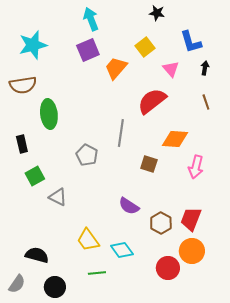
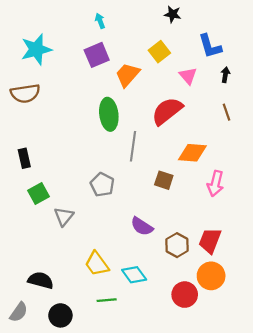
cyan arrow: (91, 19) -> (100, 21), size x0.6
green ellipse: (49, 114) -> (109, 114), moved
gray pentagon: (87, 155) -> (102, 185), moved
gray triangle: (58, 197) -> (64, 217), turned 42

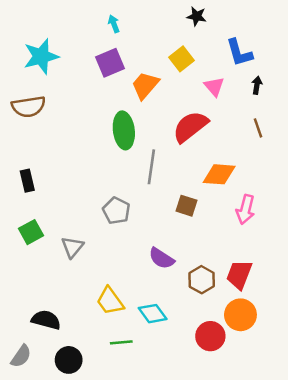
green square: (38, 193) -> (31, 232), moved

